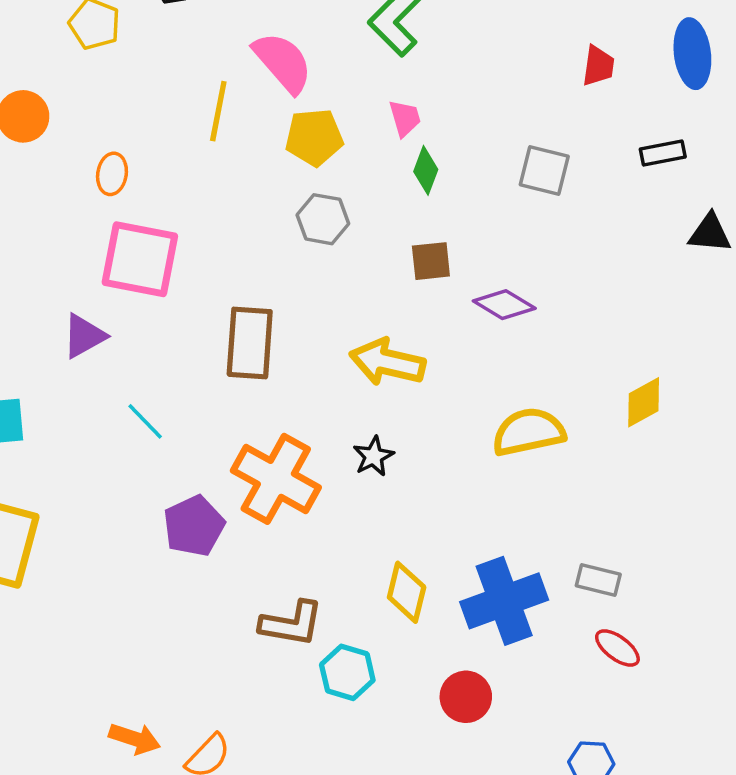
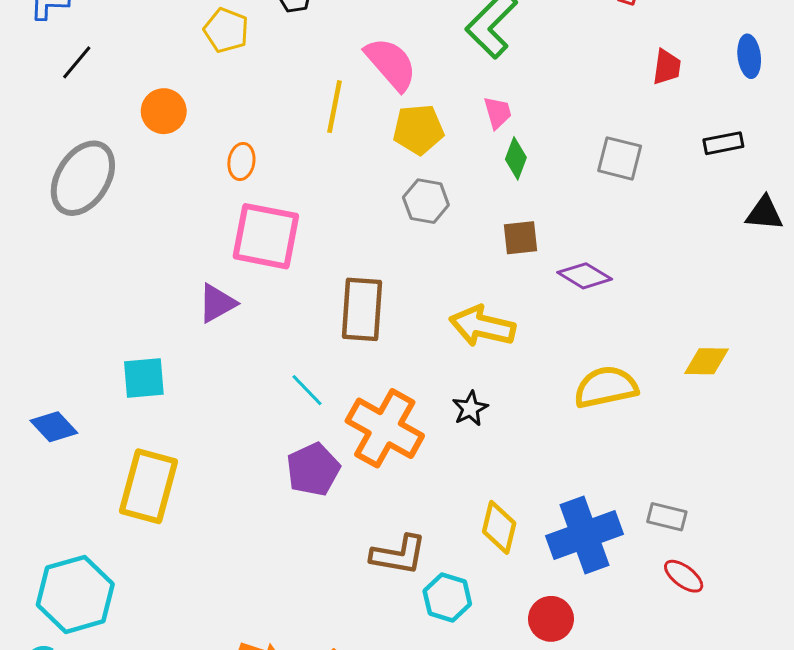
blue ellipse: (692, 54) -> (749, 56), size x0.7
yellow diamond: (644, 402) -> (706, 361), turned 30
cyan line: (145, 421) -> (307, 390), moved

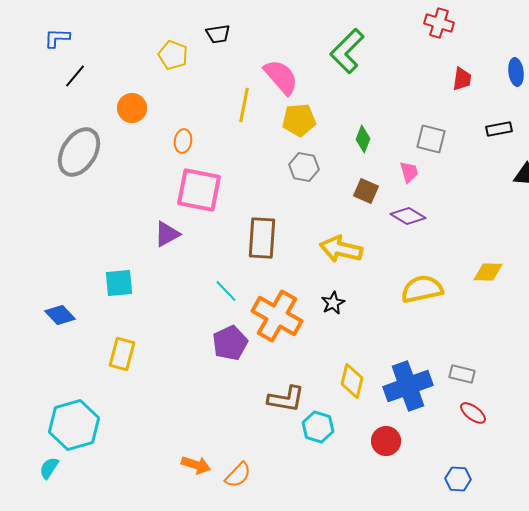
pink trapezoid: (498, 113) -> (409, 172), moved
brown square: (520, 238) -> (366, 191), turned 30
yellow rectangle: (148, 486) -> (122, 354), size x0.7

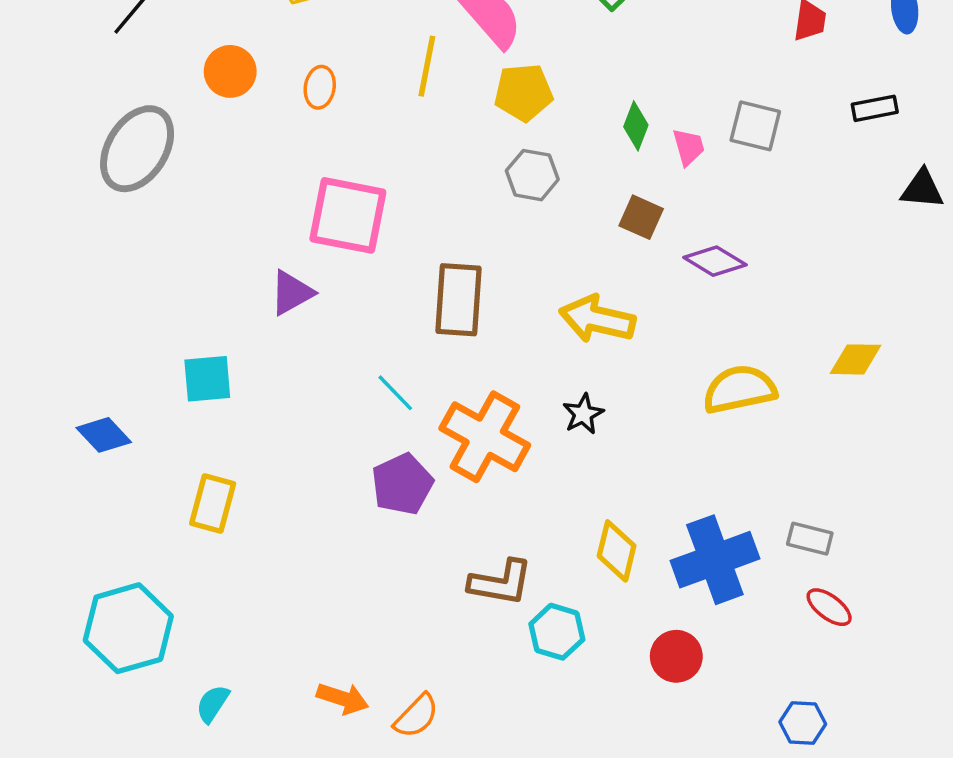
orange ellipse: (183, 141) -> (320, 87), moved
pink trapezoid: (409, 172) -> (689, 147), moved
cyan semicircle: (49, 468) -> (213, 704), moved

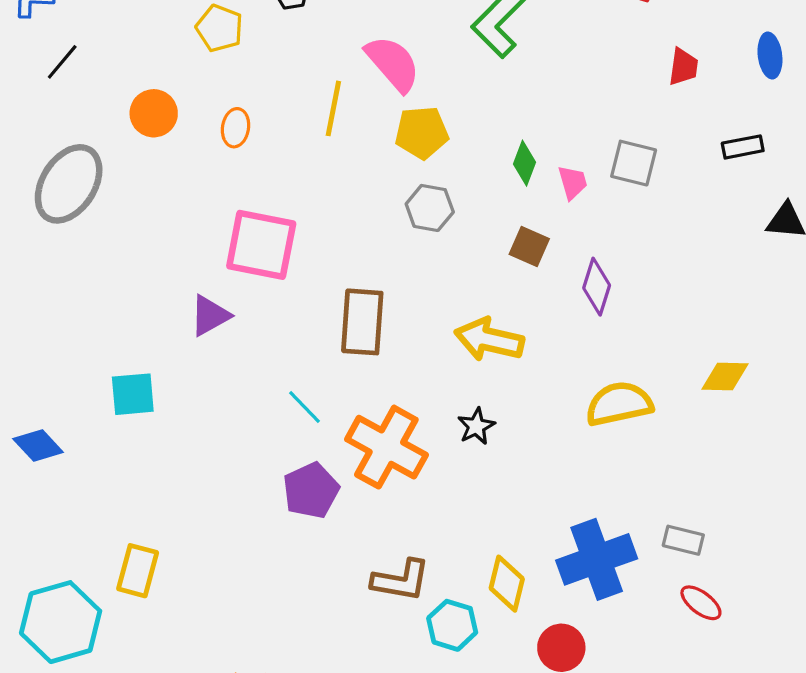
purple diamond: (715, 261) -> (597, 287), turned 76
yellow rectangle: (213, 503) -> (138, 571), moved
yellow diamond: (617, 551) -> (507, 584), moved

